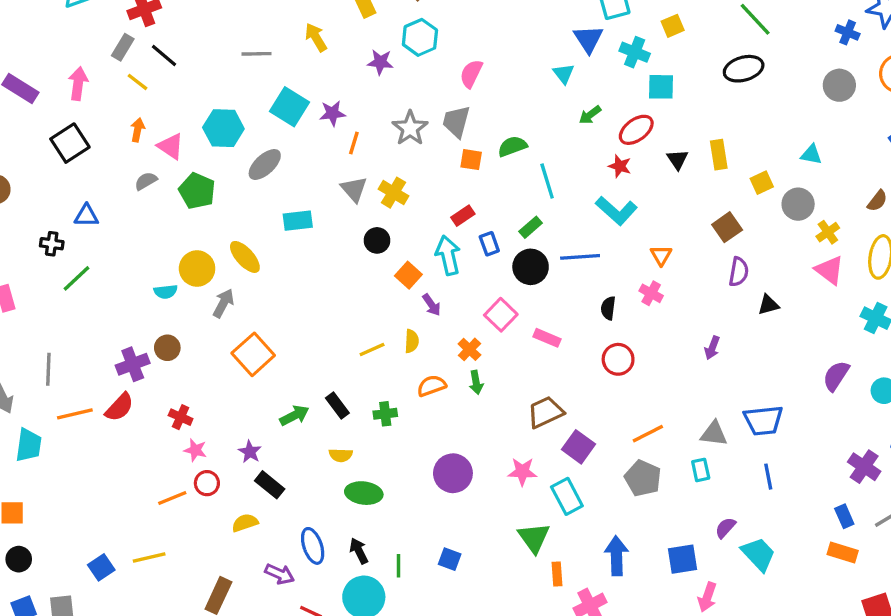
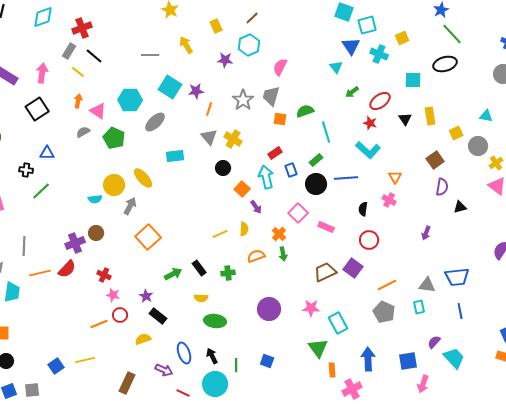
cyan square: (661, 87) -> (413, 80), moved
purple square: (578, 447) -> (353, 268), moved

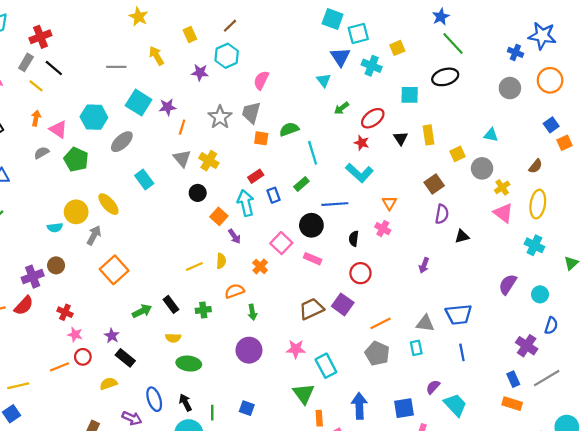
cyan rectangle: (175, 156) -> (144, 180), turned 60
black circle: (316, 184) -> (311, 225), moved
green arrow: (283, 254) -> (252, 312), moved
yellow line: (85, 360) -> (18, 386), moved

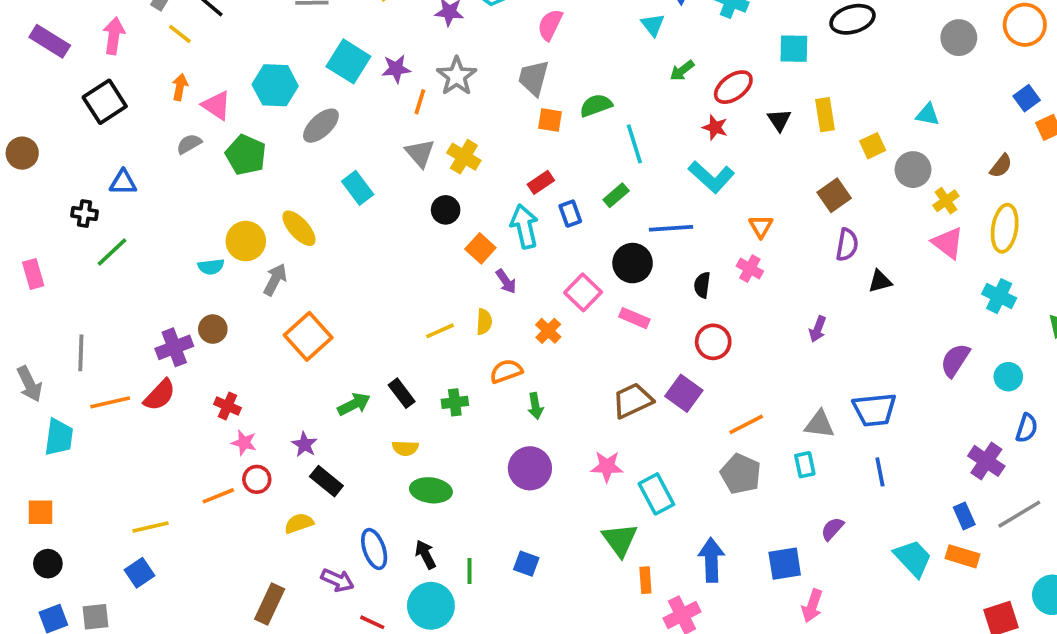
gray star: (220, 117) -> (457, 76), moved
cyan trapezoid: (455, 405) -> (913, 558), moved

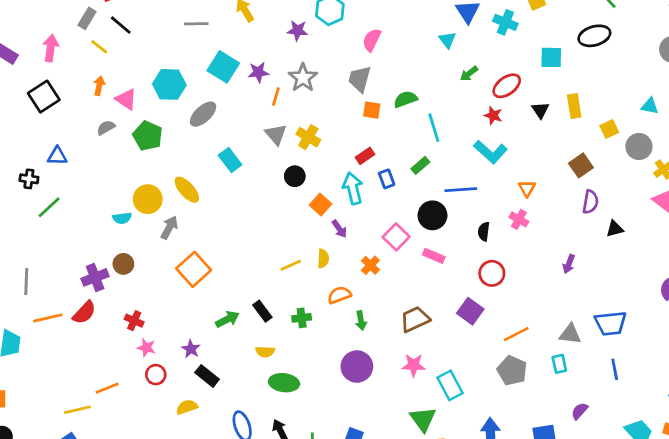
brown trapezoid: (633, 401) -> (415, 319), moved
orange line: (218, 496) -> (107, 388), moved

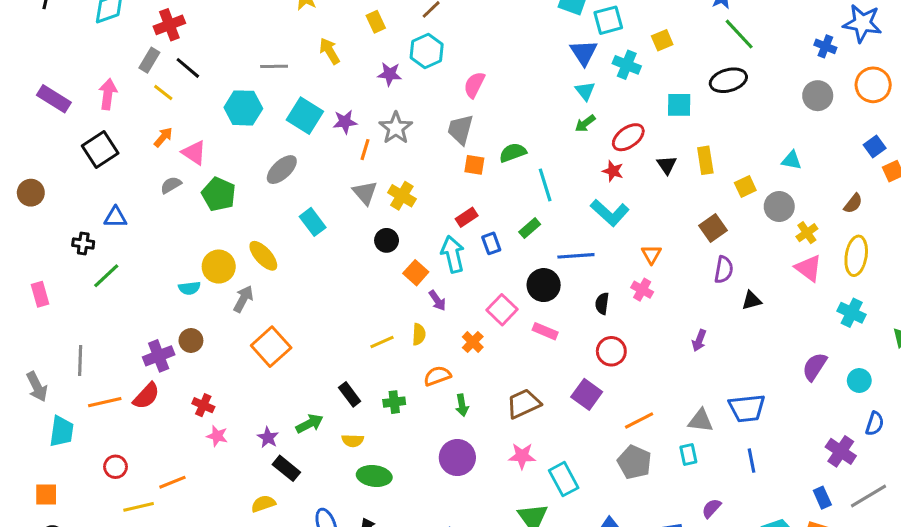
cyan triangle: (447, 40) -> (585, 91), moved
cyan hexagon: (169, 84) -> (243, 108), moved
orange arrow: (99, 86) -> (163, 137), turned 30
green arrow: (227, 319) -> (310, 424), moved
red circle: (156, 375) -> (115, 467), moved

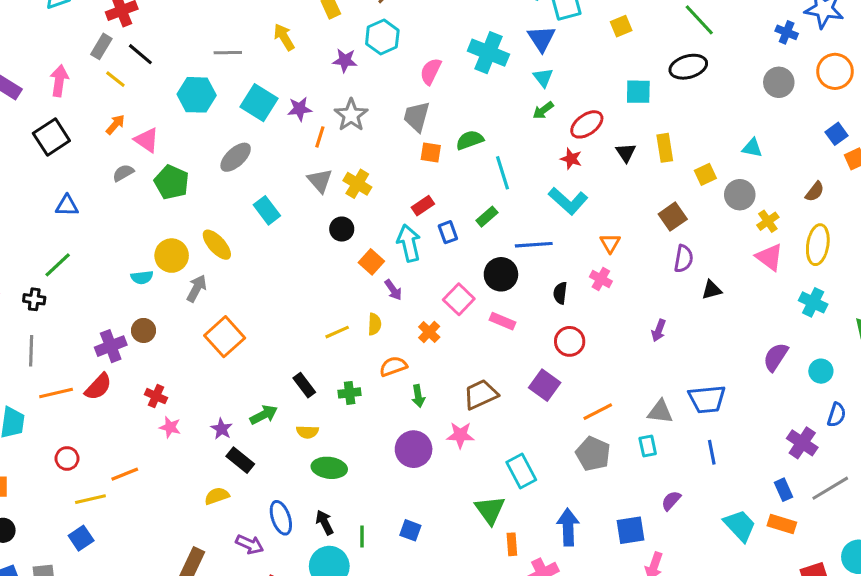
cyan cross: (627, 65) -> (488, 53), moved, size x1.4
black cross: (83, 243) -> (34, 299), moved
pink star: (522, 456) -> (460, 435), moved

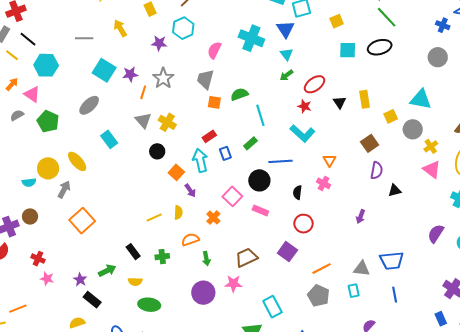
cyan square: (638, 92) -> (348, 50), moved
cyan hexagon: (197, 95) -> (46, 65), moved
cyan triangle: (752, 148) -> (421, 99), size x1.6

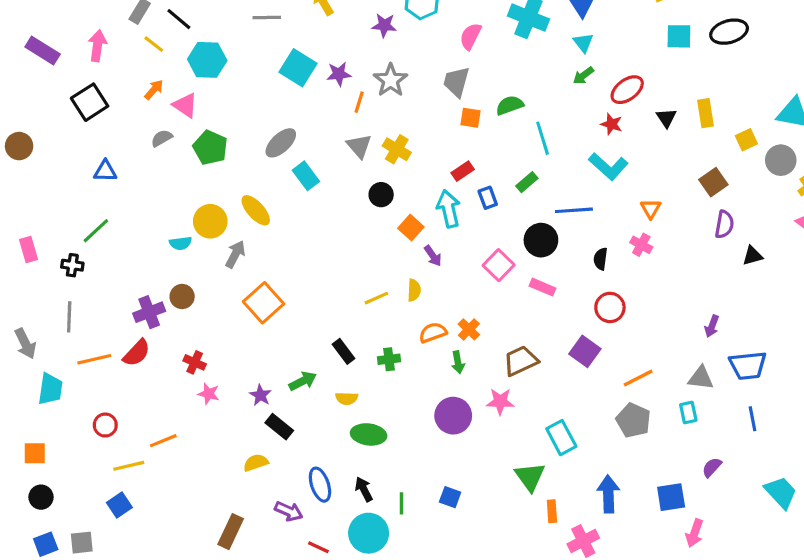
gray ellipse: (89, 105) -> (281, 143), moved
purple arrow: (361, 217) -> (712, 326), moved
orange cross: (213, 218) -> (469, 329), moved

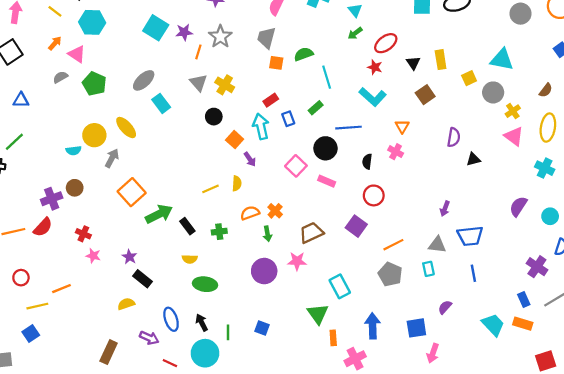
brown square: (713, 182) -> (425, 95), moved
green arrow: (303, 381) -> (159, 214), moved, size x1.4

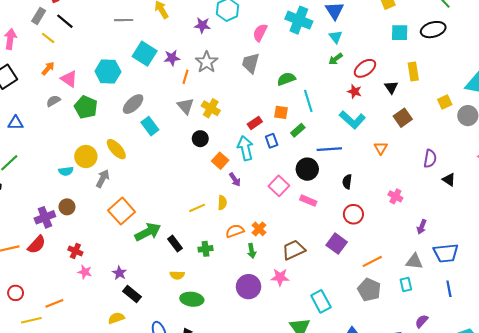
cyan hexagon: (92, 22) -> (108, 72), moved
yellow rectangle: (441, 60) -> (413, 72), moved
orange square: (276, 63) -> (281, 112), moved
pink cross: (396, 152) -> (395, 196), moved
black triangle: (473, 159) -> (449, 180), turned 48

